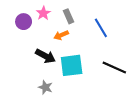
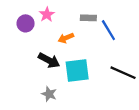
gray rectangle: (68, 16) -> (88, 18), moved, turned -64

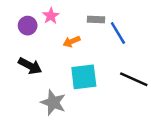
black arrow: (49, 60) -> (30, 66), moved
gray star: (49, 94) -> (53, 103), size x1.5

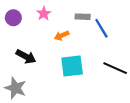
purple circle: (28, 26) -> (13, 18), moved
gray star: (53, 103) -> (15, 88), moved

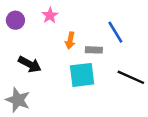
gray rectangle: (83, 17) -> (94, 50), moved
orange arrow: (62, 36) -> (70, 40), turned -56

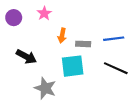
blue line: (115, 32) -> (114, 39), moved, turned -66
gray star: (18, 100) -> (45, 88), moved

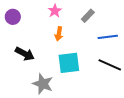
pink star: (44, 13) -> (55, 11), moved
gray rectangle: (83, 44) -> (88, 16), moved, turned -48

